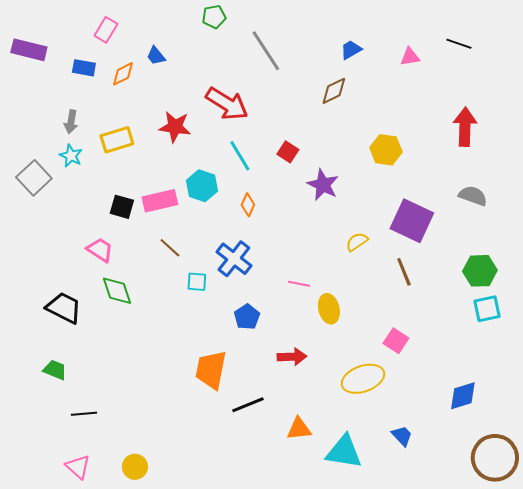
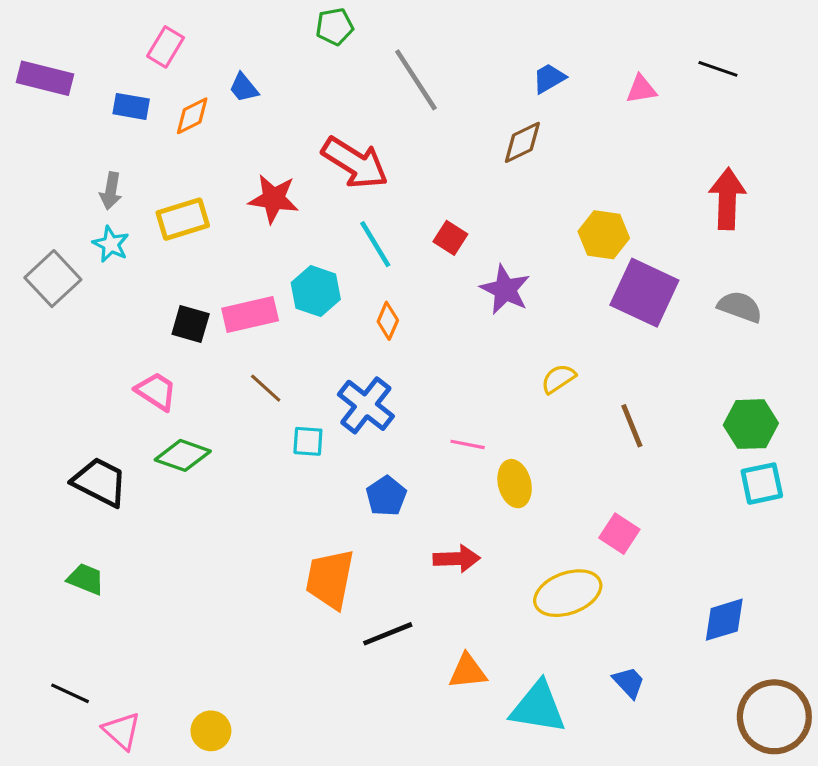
purple square: (412, 221) -> (644, 293), moved
green diamond: (117, 291) -> (183, 455), turned -52
black line: (84, 414) -> (70, 693), moved, turned 30

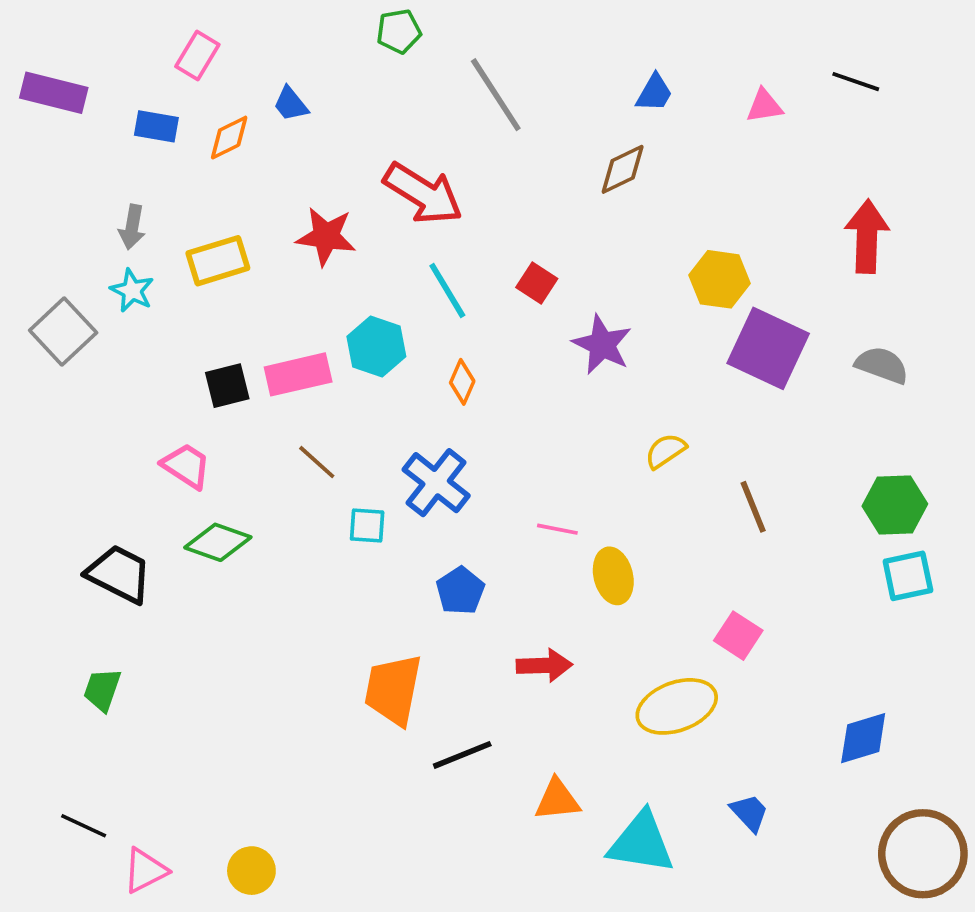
blue trapezoid: (549, 78) -> (654, 93), turned 150
black square: (191, 324) -> (227, 386), turned -30
green trapezoid: (86, 579) -> (102, 690), turned -93
pink triangle: (122, 731) -> (145, 871), turned 51

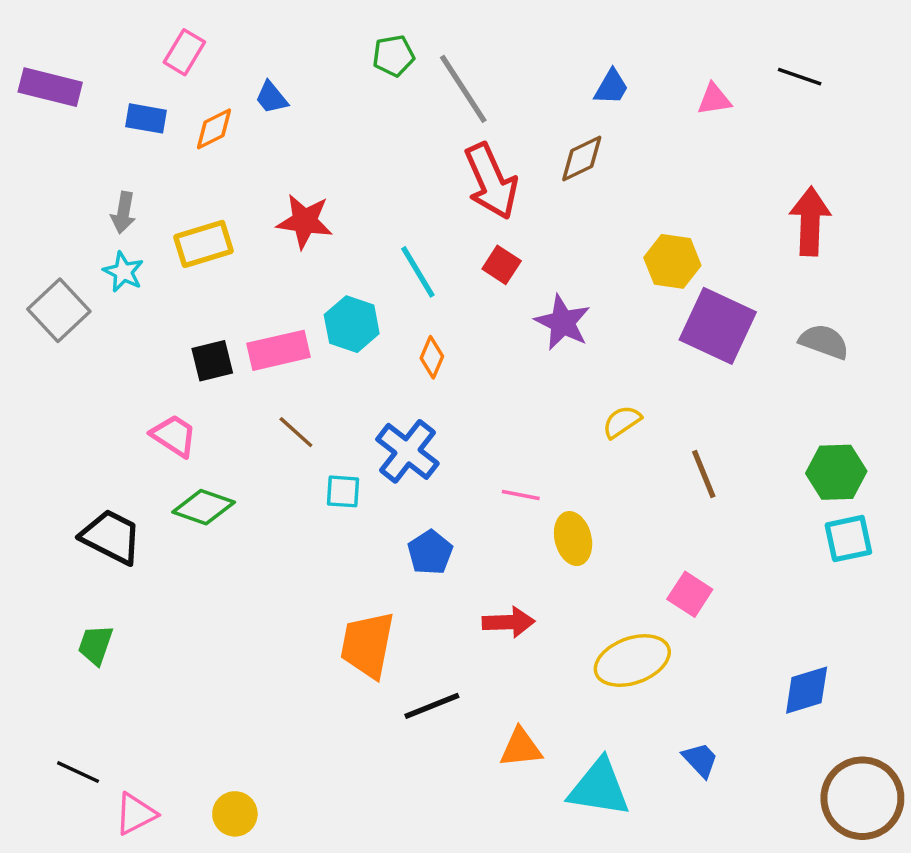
green pentagon: (399, 31) -> (394, 56), moved
red arrow: (423, 194) -> (491, 181), moved, turned 34

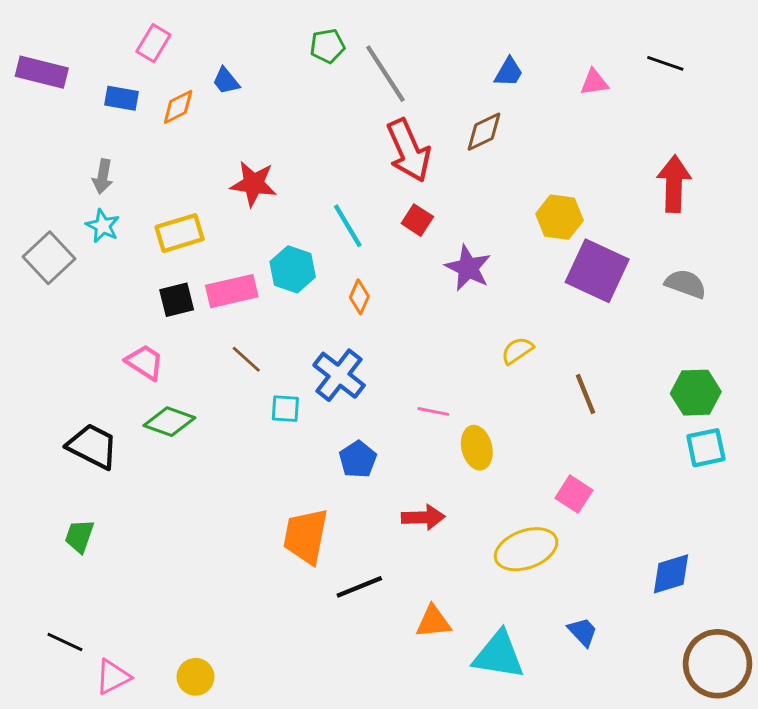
yellow rectangle: (204, 244) -> (180, 233), moved

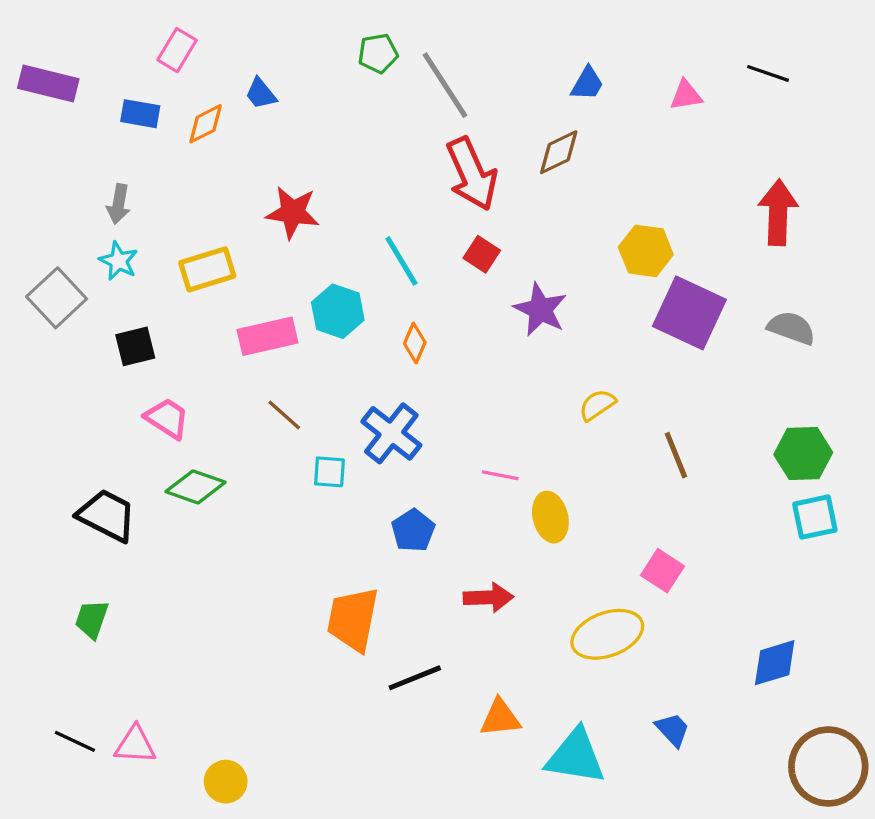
black square: (177, 300) -> (135, 346), moved
pink triangle: (113, 677) -> (135, 745), moved, turned 30

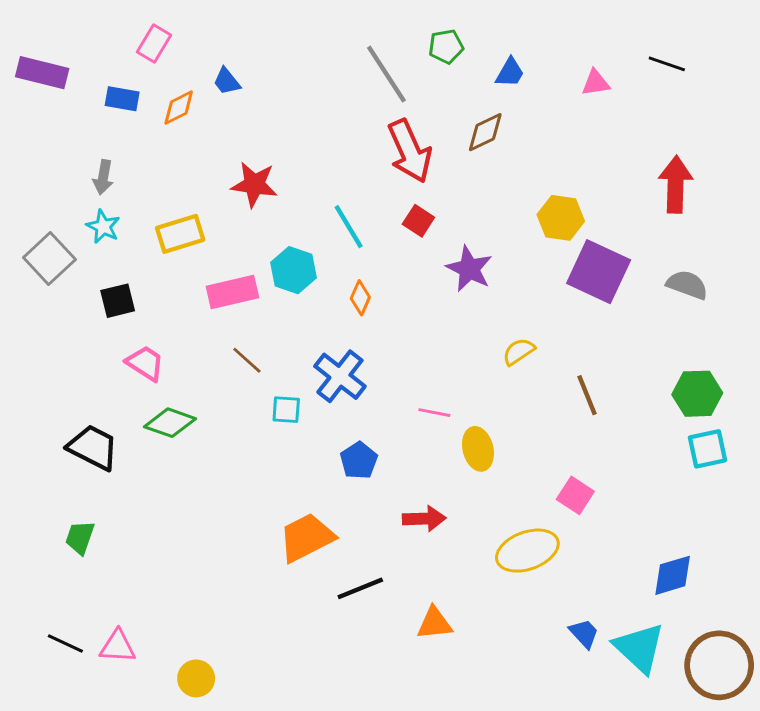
green pentagon: (378, 53) -> (446, 46), moved
orange trapezoid: (353, 619) -> (307, 537), turned 52
cyan triangle: (576, 756) -> (639, 648), moved, turned 34

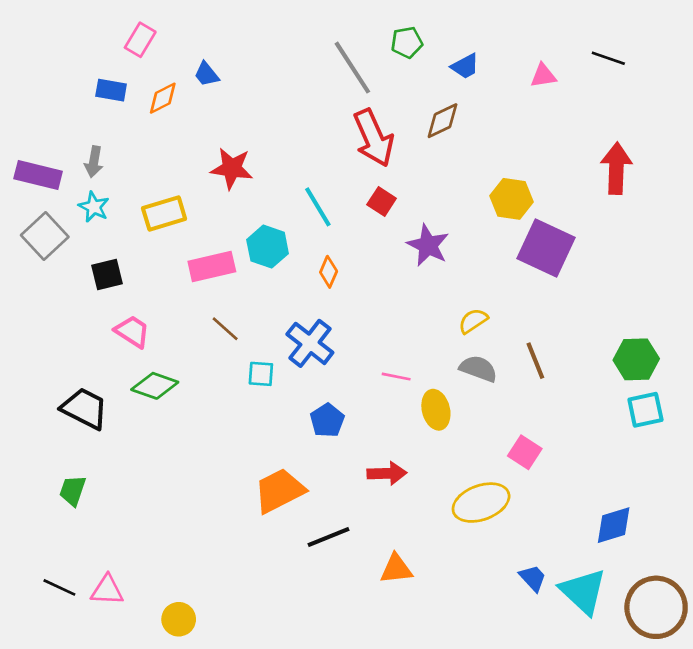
purple rectangle: (42, 73) -> (38, 175), moved
blue trapezoid: (510, 73) -> (465, 66), turned 32
gray semicircle: (687, 285) -> (478, 369), moved

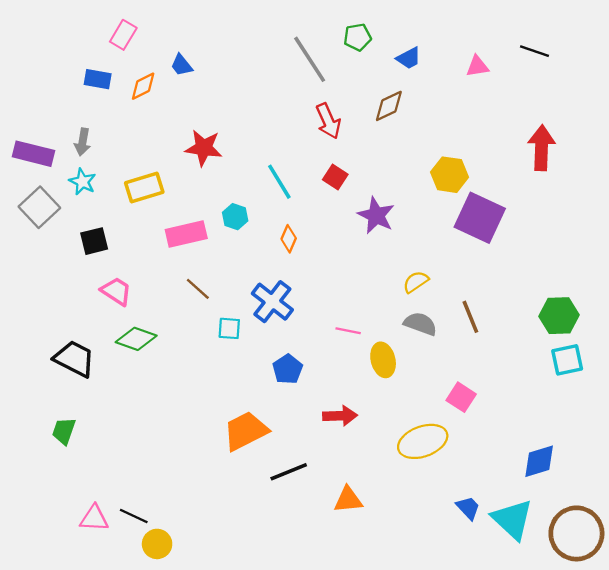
red arrow: (374, 138) -> (328, 121), size x0.7
cyan hexagon: (268, 247) -> (235, 217), size x0.7
black line: (59, 587) -> (134, 516), moved

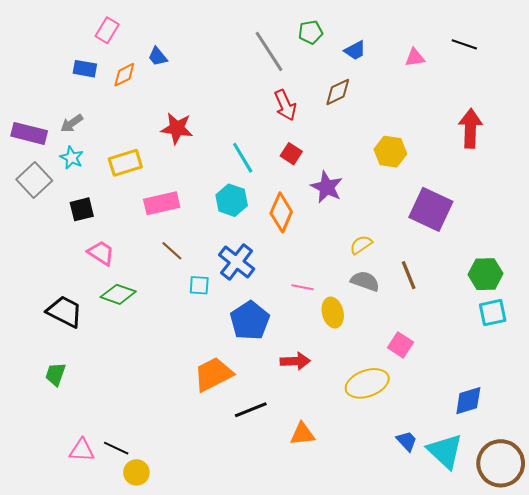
gray arrow: (82, 142) -> (72, 123), turned 45
cyan hexagon: (235, 217) -> (232, 200), moved, size x1.4
purple square: (480, 218) -> (431, 209), moved
orange diamond: (289, 239) -> (281, 212), moved, size x1.6
blue pentagon: (288, 369) -> (250, 321), size x1.5

